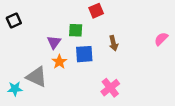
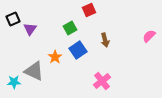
green square: (76, 30) -> (70, 28), turned -32
purple triangle: (54, 42) -> (30, 29), moved
blue square: (84, 54) -> (78, 50), turned -30

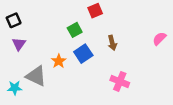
purple triangle: (30, 29) -> (19, 44), moved
pink cross: (102, 81) -> (120, 81), moved, turned -30

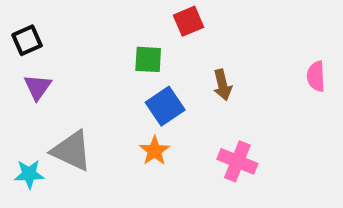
green square: (75, 30) -> (148, 59), turned 32
pink semicircle: (159, 39) -> (316, 76), turned -48
orange star: (59, 61) -> (155, 151), moved

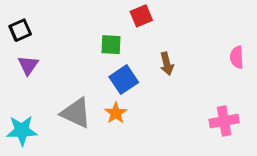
gray triangle: (72, 151) -> (76, 113), moved
pink cross: (237, 161) -> (224, 121), moved, turned -32
cyan star: (29, 174) -> (22, 131), size x1.4

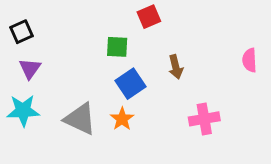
pink cross: (224, 121) -> (204, 119), moved
cyan star: (22, 131) -> (23, 111), moved

